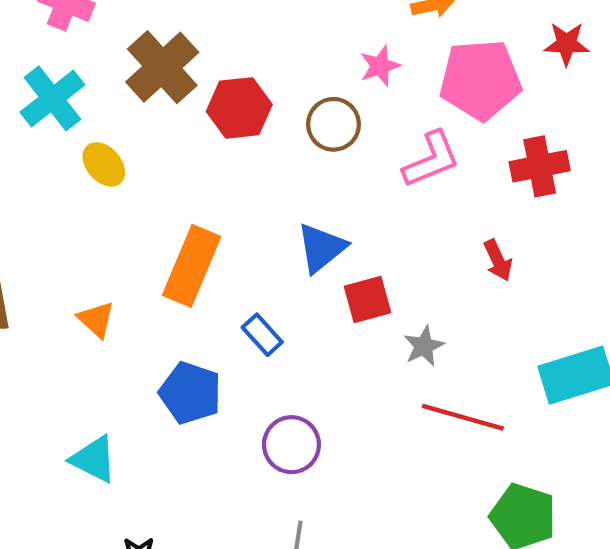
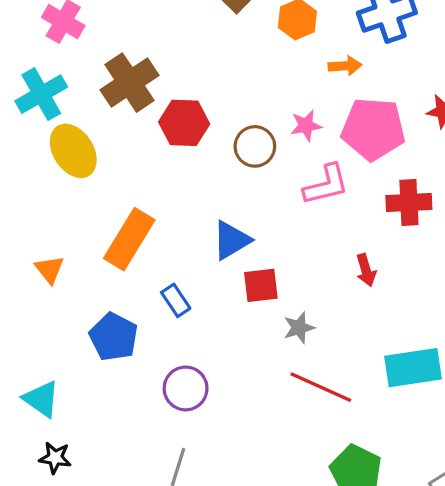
pink star: (380, 66) -> (306, 126), moved
yellow ellipse: (104, 164) -> (73, 151), size x1.5
cyan triangle: (94, 459) -> (41, 399), moved

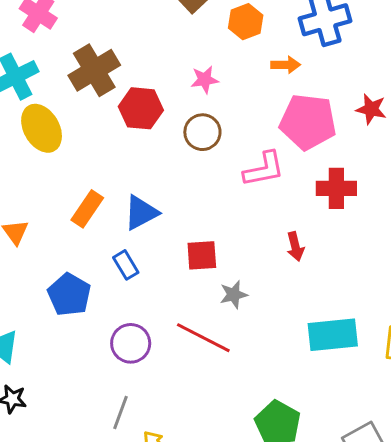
pink star: (306, 126) -> (205, 80), moved
orange rectangle: (129, 239) -> (87, 209), size x0.7
blue triangle: (231, 240) -> (141, 213), moved
red line: (321, 387) -> (203, 338), moved

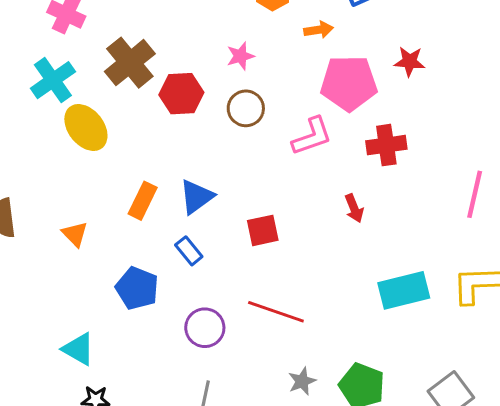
gray star: (234, 295) -> (302, 381), moved

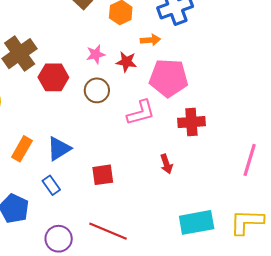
red star: (410, 62) -> (126, 62), moved

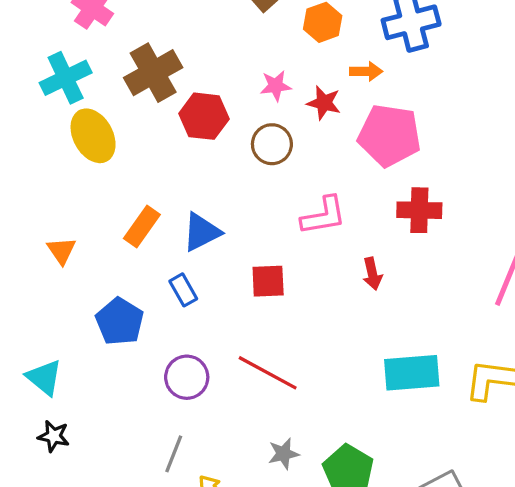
pink L-shape: (141, 113) -> (324, 216), moved

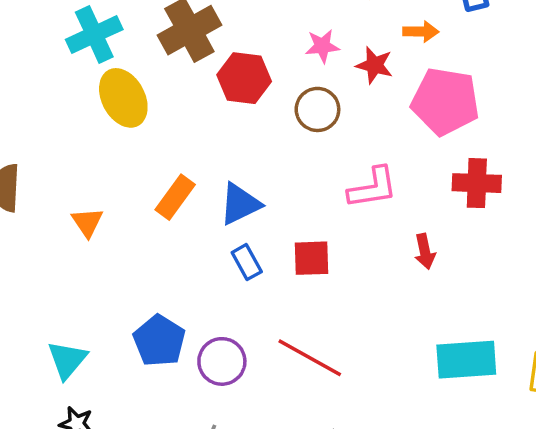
blue rectangle: (183, 290) -> (247, 262), moved
blue pentagon: (120, 321) -> (159, 341), moved
cyan triangle: (44, 377) -> (67, 360), turned 30

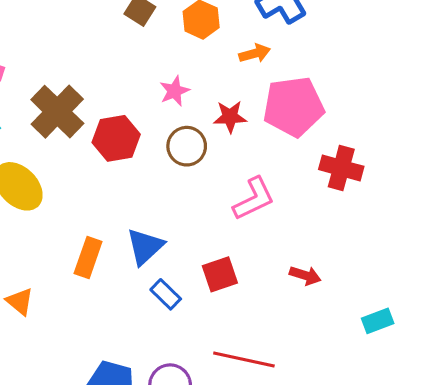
red star: (374, 65) -> (230, 117), moved
red cross: (477, 183) -> (341, 168), turned 30
red arrow: (425, 251) -> (305, 275), moved, turned -44
cyan rectangle: (466, 360) -> (378, 321), size x0.6

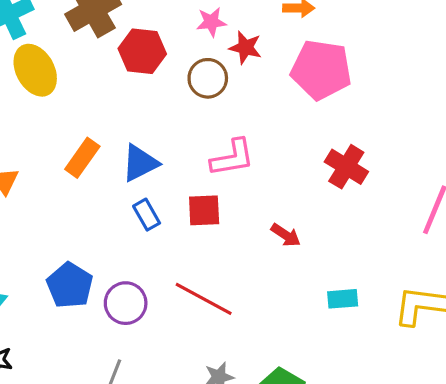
red star: (230, 117) -> (245, 48), moved
red cross: (341, 168) -> (346, 167), moved
pink L-shape: (254, 199) -> (232, 158), moved

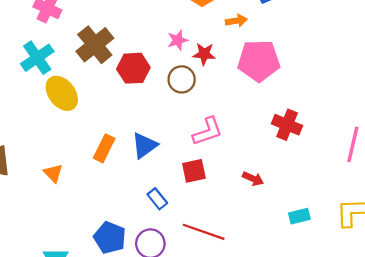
blue rectangle: (147, 215) -> (157, 199), moved

